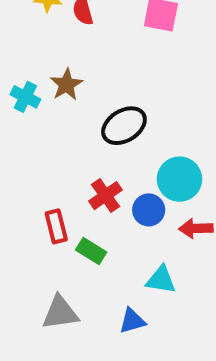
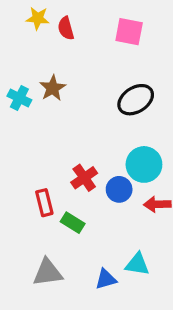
black ellipse: (124, 126) -> (136, 100), moved
cyan triangle: (161, 280) -> (137, 264), moved

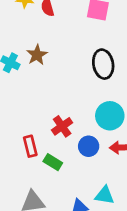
black ellipse: (136, 100) -> (103, 64), turned -68
blue circle: (119, 189) -> (89, 146), moved

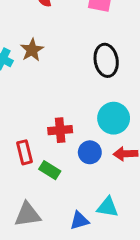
red cross: (62, 126) -> (60, 130), turned 30

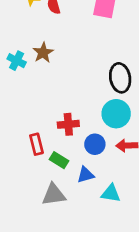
black ellipse: (106, 60) -> (120, 78), moved
gray triangle: (28, 215) -> (54, 195), moved
blue triangle: (79, 221) -> (86, 175), moved

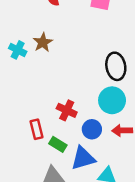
red cross: (68, 124) -> (67, 110), turned 30
blue triangle: (86, 175) -> (83, 158), size x1.5

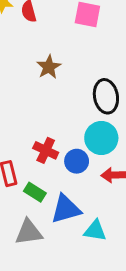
brown star: (43, 42) -> (49, 67), moved
blue circle: (92, 129) -> (77, 161), moved

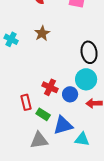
brown star: (49, 67) -> (42, 33), moved

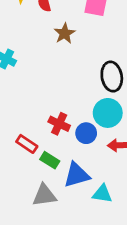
brown star: (42, 33) -> (65, 33), moved
red rectangle: (26, 102) -> (27, 144), turned -42

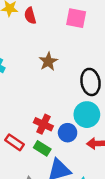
brown star: (65, 33) -> (48, 61), moved
green rectangle: (50, 160) -> (42, 148), moved

